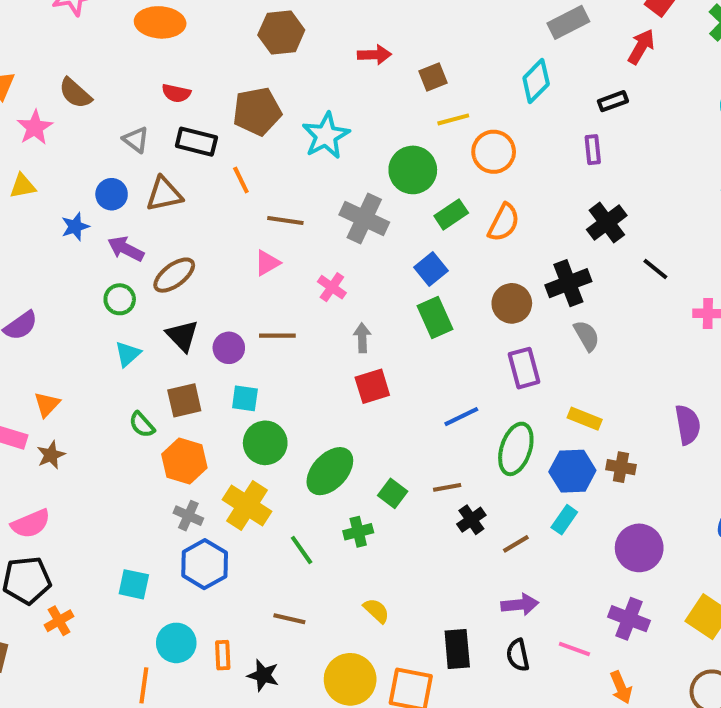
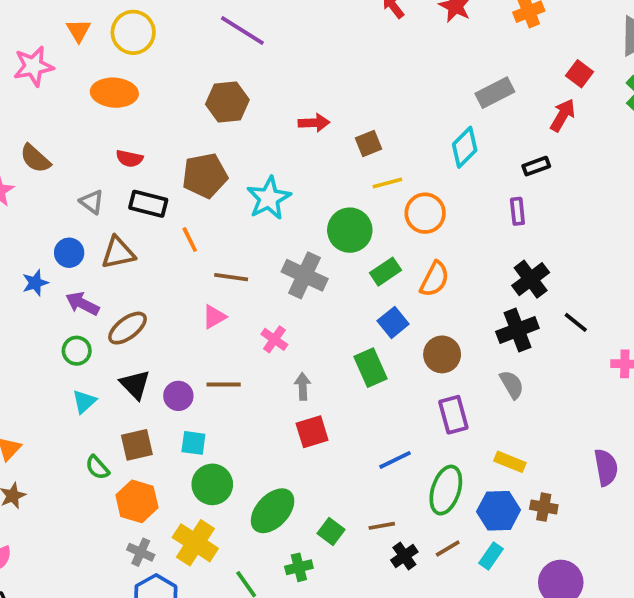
blue square: (431, 269) -> (393, 322), moved
black cross: (568, 283) -> (517, 330), moved
brown line: (516, 544) -> (448, 548), moved

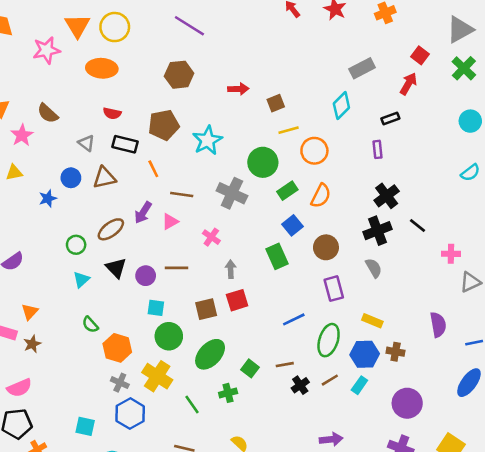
orange triangle: (79, 30) -> (77, 26), size x1.5
purple arrow: (82, 304) -> (143, 213), moved, turned -85
brown square: (137, 445) -> (206, 309), moved

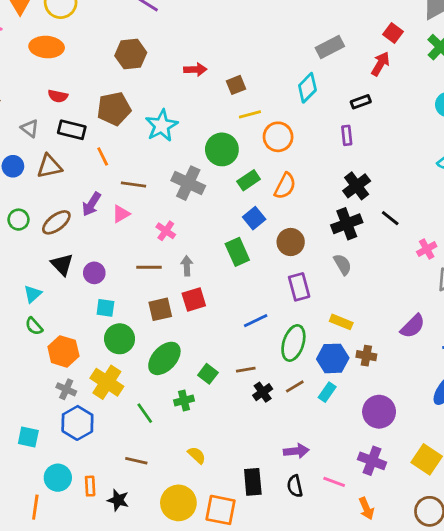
green circle: (76, 245) -> (19, 220), moved
pink cross: (451, 254) -> (427, 249), turned -30
brown line: (177, 268) -> (149, 267), moved
cyan triangle: (81, 280) -> (33, 294), moved
purple semicircle: (438, 325) -> (413, 326), turned 55

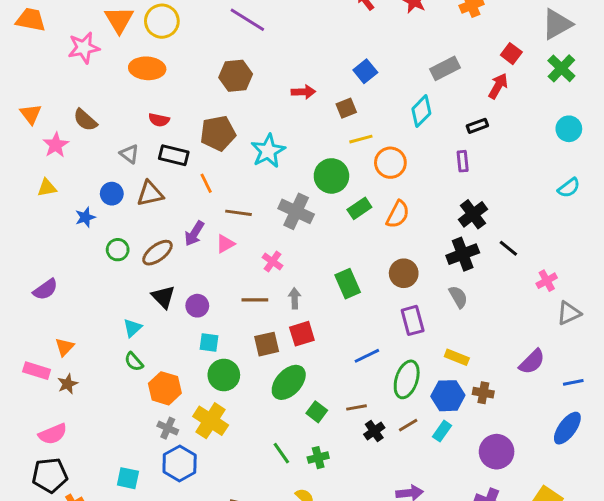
blue square: (254, 218) -> (365, 71), moved
green ellipse: (164, 358) -> (289, 382), moved
green cross: (184, 401) -> (318, 458), moved
green line: (145, 413) -> (281, 453), moved

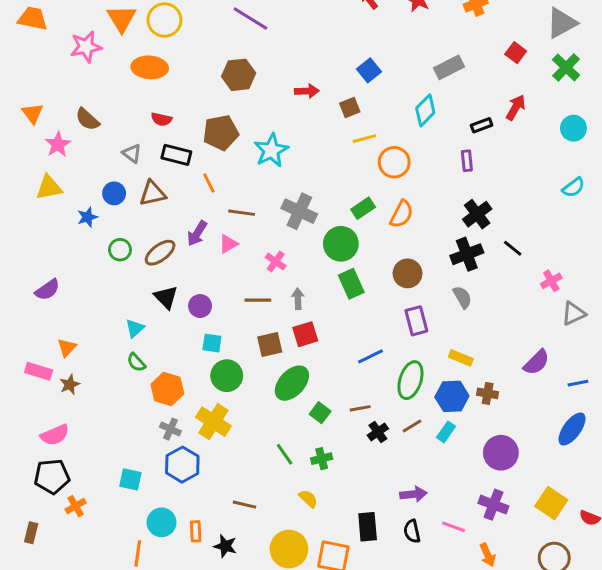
red arrow: (498, 86) -> (516, 107), moved
green circle: (331, 176) -> (341, 244), moved
yellow triangle: (47, 188) -> (49, 187), size x1.4

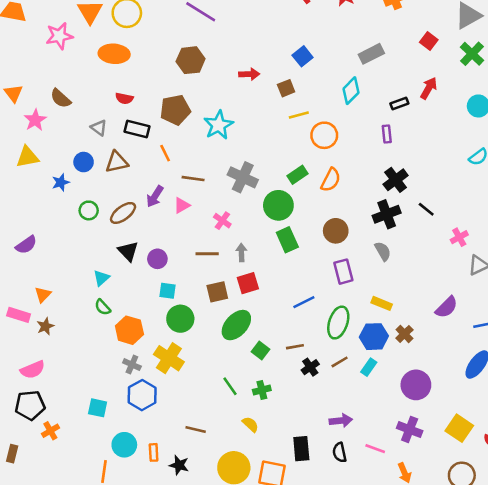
brown cross: (488, 393) -> (404, 334), turned 36

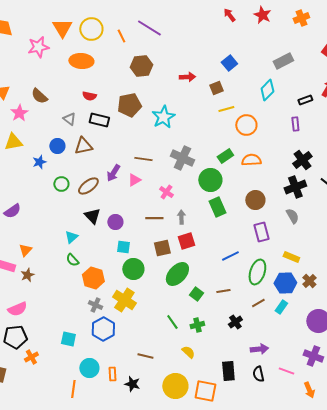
orange line: (165, 153) -> (121, 36), moved
orange semicircle: (331, 180) -> (251, 160), turned -120
black cross: (310, 367) -> (235, 322), moved

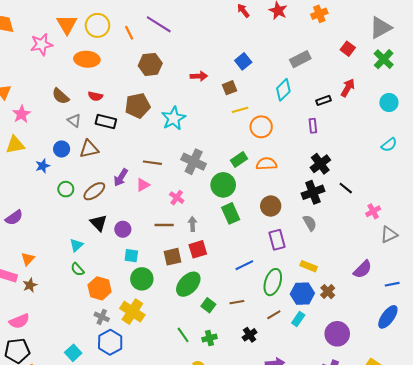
brown semicircle: (39, 96) -> (61, 96), moved
cyan square: (68, 339) -> (73, 353), turned 35

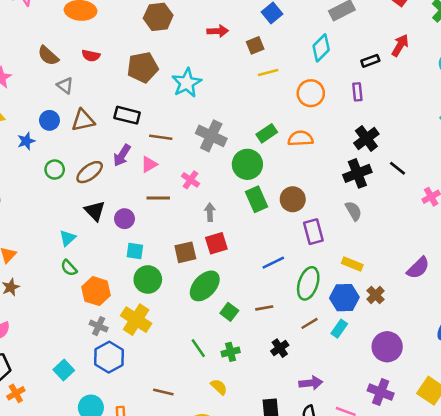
black rectangle: (106, 122) -> (127, 115), moved
orange circle: (261, 127) -> (311, 93), moved
brown circle: (271, 206) -> (293, 199), moved
brown line: (164, 225) -> (158, 198), moved

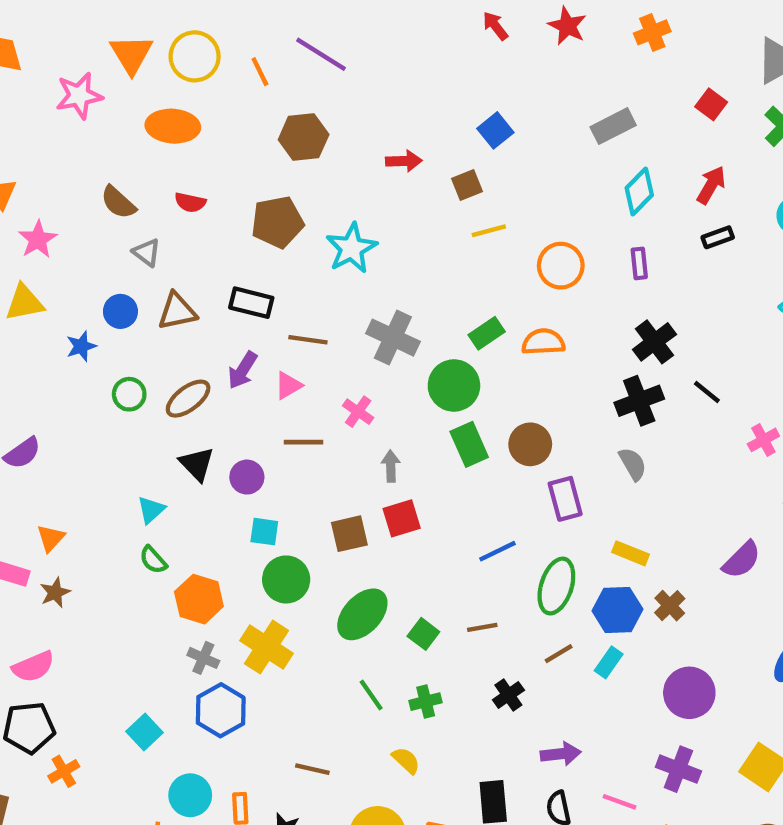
cyan diamond: (321, 48) -> (639, 192), moved
black rectangle: (370, 61) -> (718, 237), moved
green ellipse: (205, 286) -> (362, 614), moved

